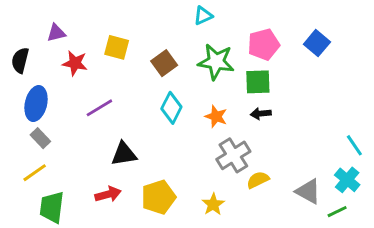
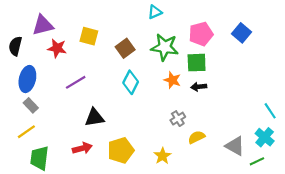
purple triangle: (56, 33) -> (43, 25), size x1.5
orange star: (216, 116) -> (172, 80), moved
gray cross: (233, 155) -> (178, 119), size x0.6

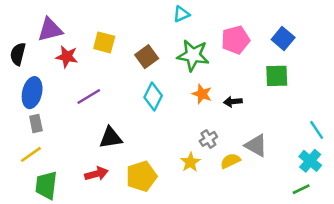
green square: (197, 63) -> (277, 76), moved
gray rectangle: (31, 105) -> (36, 124), turned 32
gray triangle: (235, 146) -> (256, 145), moved
yellow star: (162, 156) -> (190, 162), moved

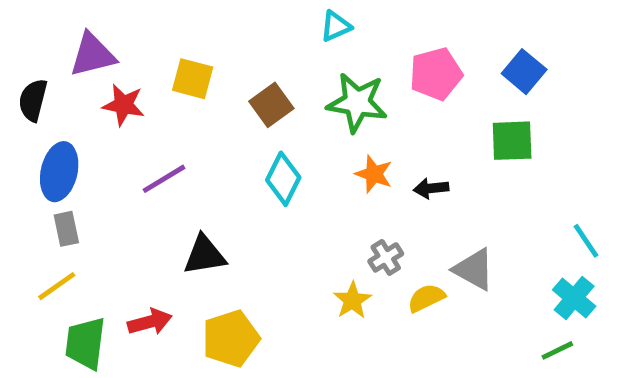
red arrow: (96, 174) -> (150, 322), moved
yellow pentagon: (141, 176) -> (231, 339), moved

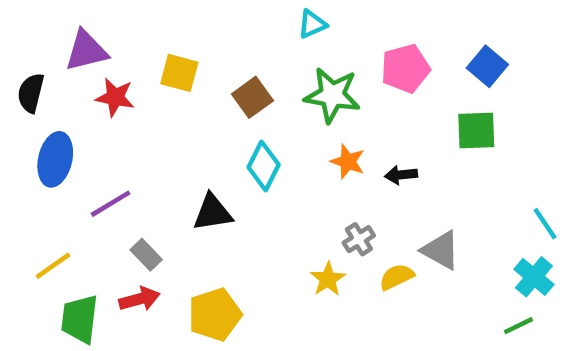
purple line: (164, 179) -> (111, 204), moved
gray rectangle: (66, 229) -> (146, 255), moved, turned -32
black triangle: (205, 255) -> (213, 213), moved

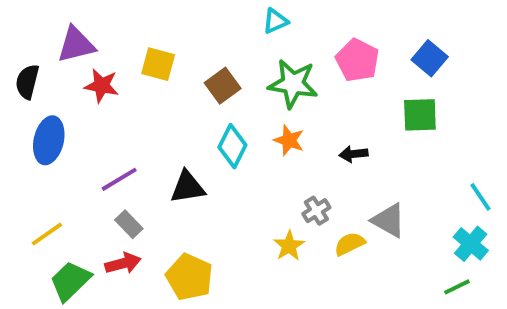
pink pentagon: (405, 68) -> (357, 60), turned -30
orange star: (348, 162) -> (289, 140), moved
purple line: (111, 204) -> (119, 179), moved
yellow pentagon: (215, 315) -> (189, 277), turned -30
green trapezoid: (80, 319) -> (70, 281), turned 39

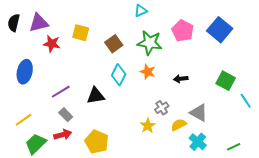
blue square: (430, 58) -> (220, 30), size x1.4
black semicircle: (27, 82) -> (14, 23), moved
green square: (420, 115) -> (226, 81), moved, turned 30
cyan cross: (471, 244) -> (198, 142), moved

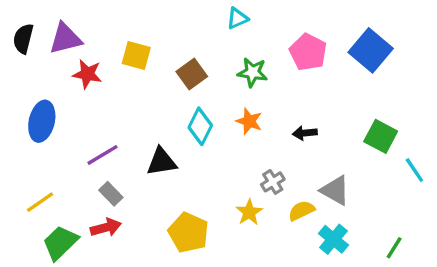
green star: (150, 43) -> (253, 72), size x0.7
yellow pentagon: (97, 142) -> (188, 233), moved
green line: (234, 147) -> (394, 248), turned -32

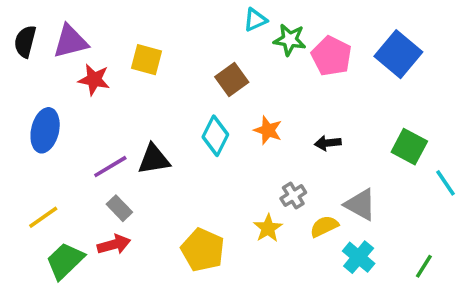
green star: (253, 72) -> (290, 40), moved
brown square: (192, 74) -> (232, 80), moved
black triangle: (161, 162) -> (154, 159), moved

